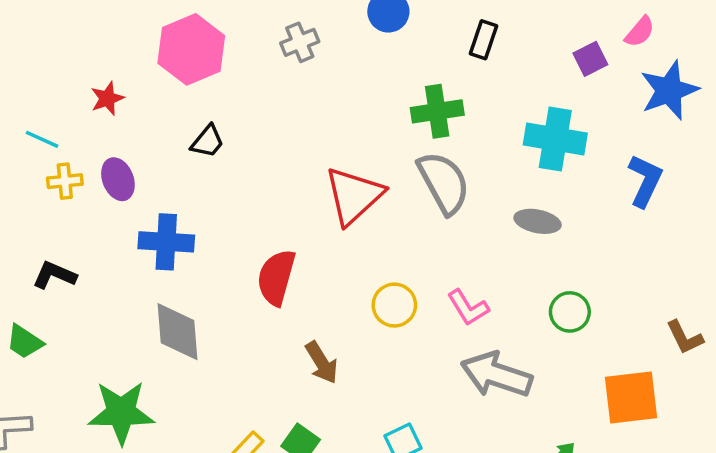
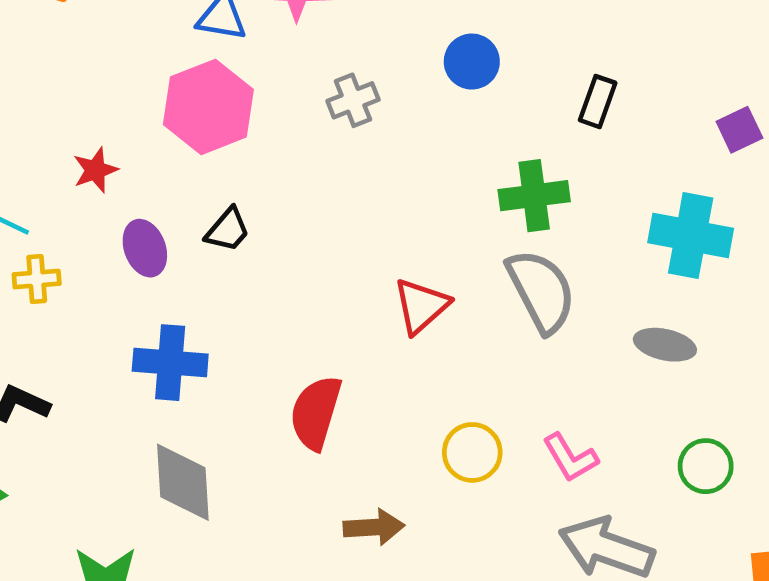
purple ellipse: (118, 179) -> (145, 248), moved
red triangle: (354, 196) -> (421, 306), size x0.7
brown arrow: (322, 363) -> (374, 527), turned -63

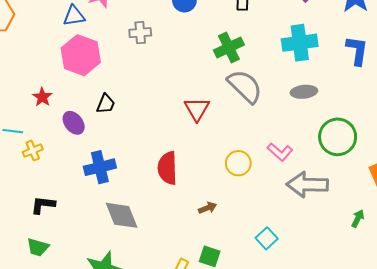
gray cross: (353, 100) -> (140, 33), turned 35
green circle: (706, 466) -> (338, 137), size x1.6
brown arrow: (374, 527) -> (208, 208), size x0.7

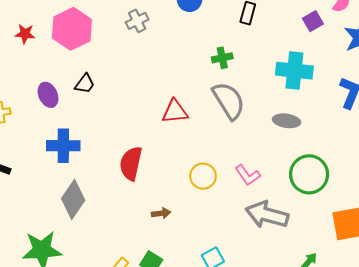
gray cross: (140, 33) -> (137, 21), turned -35
green cross: (229, 48) -> (222, 58), size x0.7
red star: (42, 97) -> (25, 34), moved, turned 30
red triangle: (197, 109) -> (175, 112), turned 40
gray diamond: (122, 215) -> (73, 199), turned 42

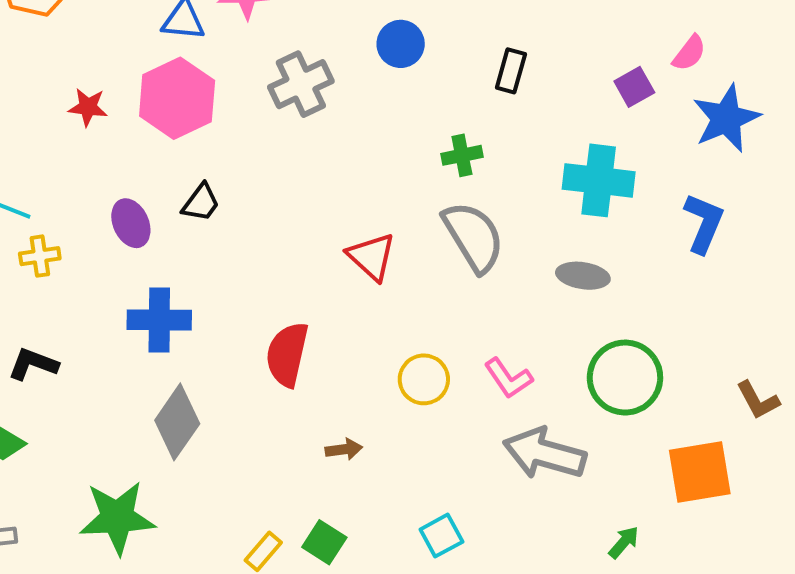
gray cross: (137, 21) -> (301, 84), size x1.4
red triangle: (175, 112) -> (371, 257), turned 48

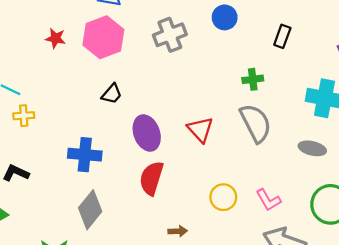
purple ellipse: (131, 223) -> (147, 133), moved, size x1.4

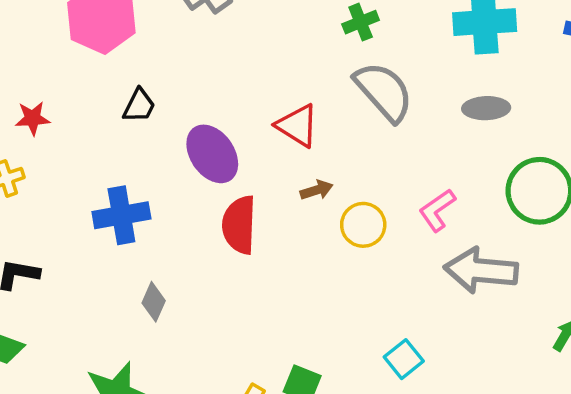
red star: (55, 38) -> (33, 118), moved
pink L-shape: (268, 200) -> (437, 210), turned 100
gray diamond: (90, 210) -> (154, 302), size x0.6
brown arrow: (178, 231) -> (317, 190), moved

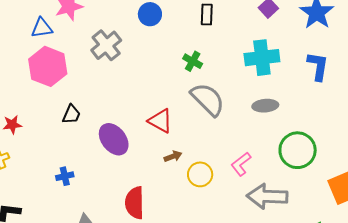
green cross: (361, 22) -> (193, 61), turned -36
blue cross: (121, 215) -> (65, 176), size x0.6
red semicircle: (239, 225) -> (135, 203), moved

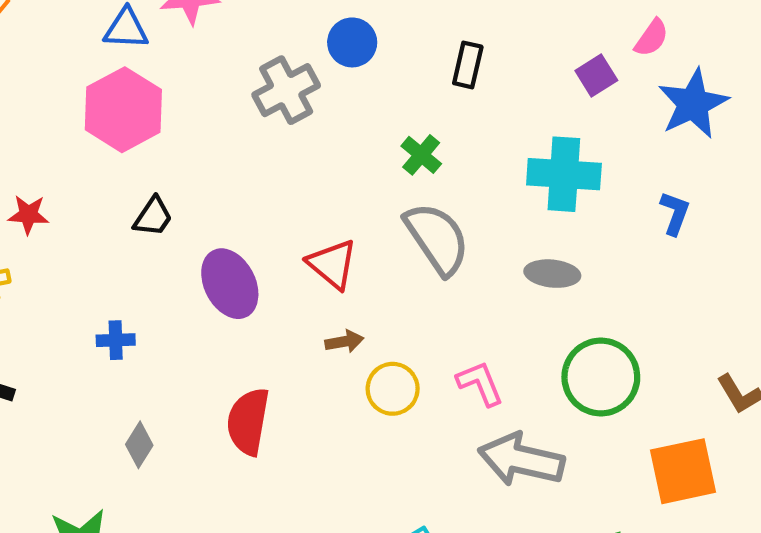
gray cross: (106, 45) -> (286, 90), moved
blue L-shape: (318, 66) -> (675, 213), size x0.7
pink L-shape: (241, 164) -> (480, 383), turned 95

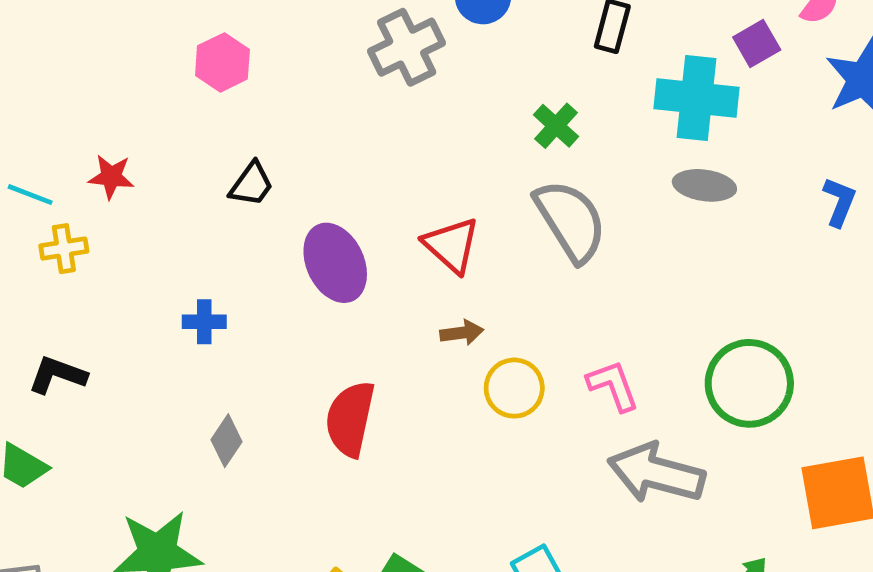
pink hexagon: (123, 110) -> (222, 62), size x0.6
cyan cross: (564, 174) -> (696, 98), moved
gray ellipse: (552, 274) -> (704, 185), moved

